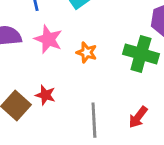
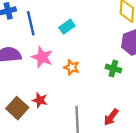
green cross: (141, 54) -> (113, 69), size x0.6

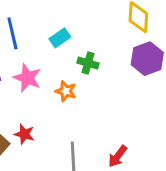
green cross: (113, 69) -> (88, 63), moved

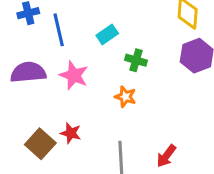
orange star: (66, 91) -> (125, 97), moved

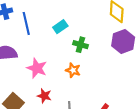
pink star: (74, 75) -> (37, 68), moved
red star: (71, 133) -> (44, 96), moved

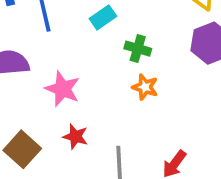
orange star: (73, 70) -> (145, 87), moved

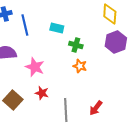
cyan rectangle: (103, 17) -> (57, 28), turned 48

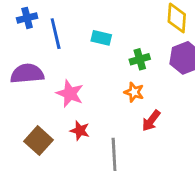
green cross: (76, 45) -> (140, 59), moved, turned -32
red arrow: (96, 108) -> (151, 121), moved

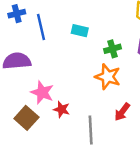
orange star: (134, 92) -> (108, 77), size x1.5
pink star: (70, 94) -> (42, 92), moved
red arrow: (151, 121) -> (122, 112), moved

